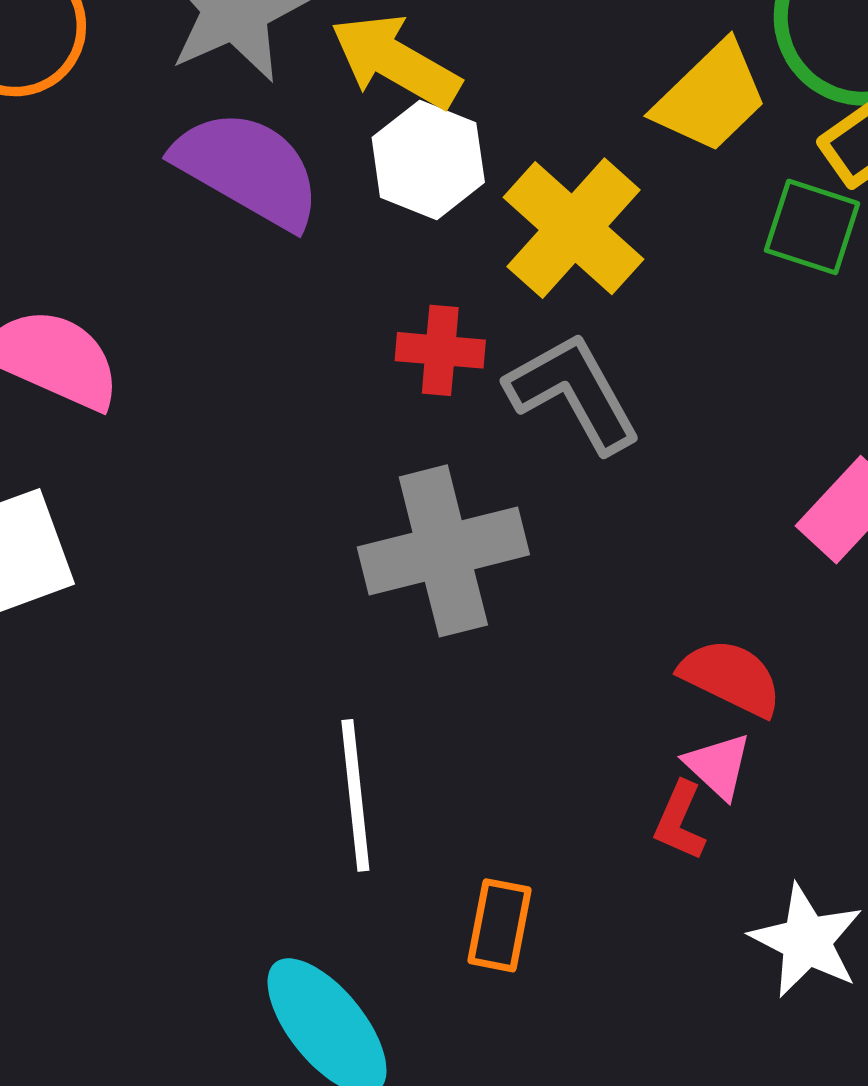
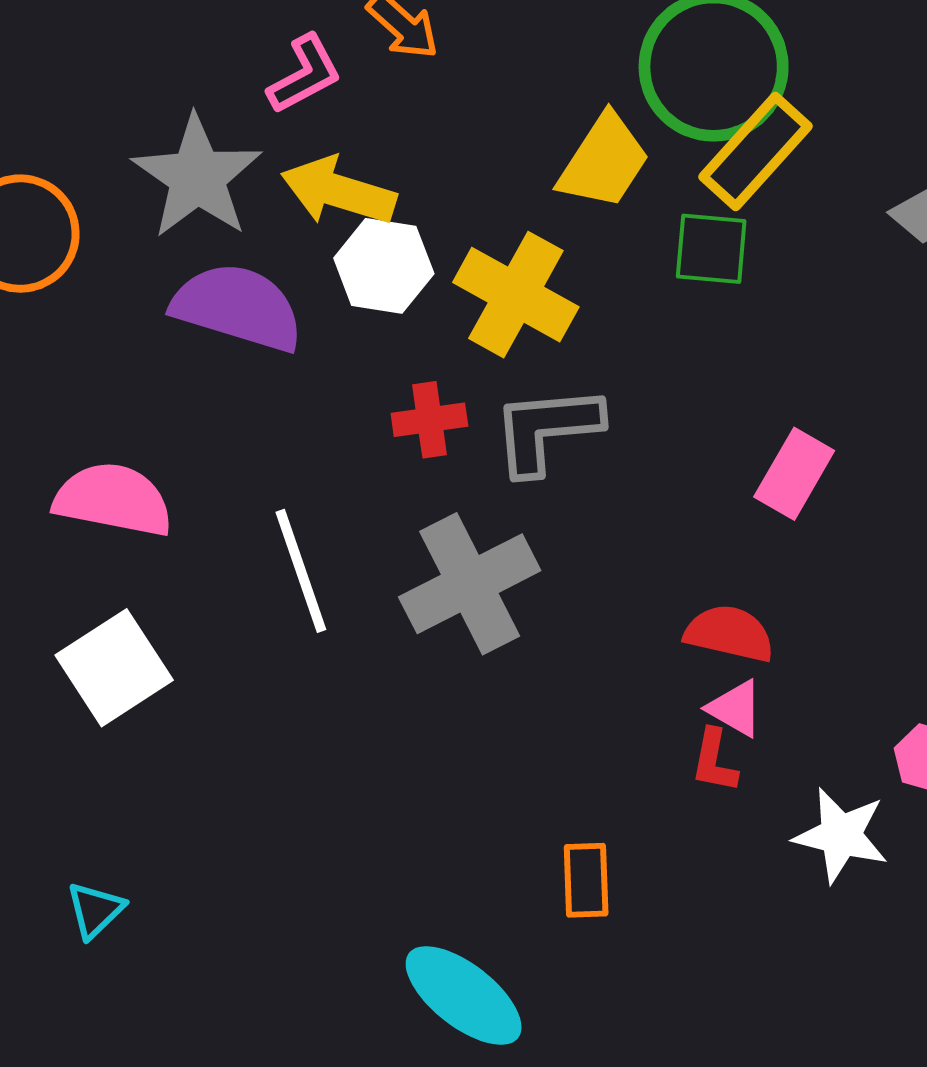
gray L-shape: (573, 393) -> (547, 429), turned -53
white line: (355, 795) -> (301, 571), moved

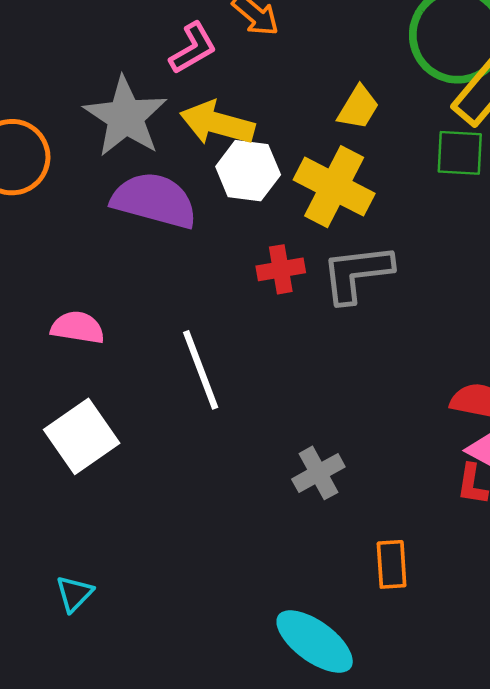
yellow trapezoid: (604, 161) -> (358, 107), moved, size x0.7
pink semicircle: (113, 500) -> (78, 328), size x0.7
gray cross: (470, 584) -> (318, 473), moved, size x0.6

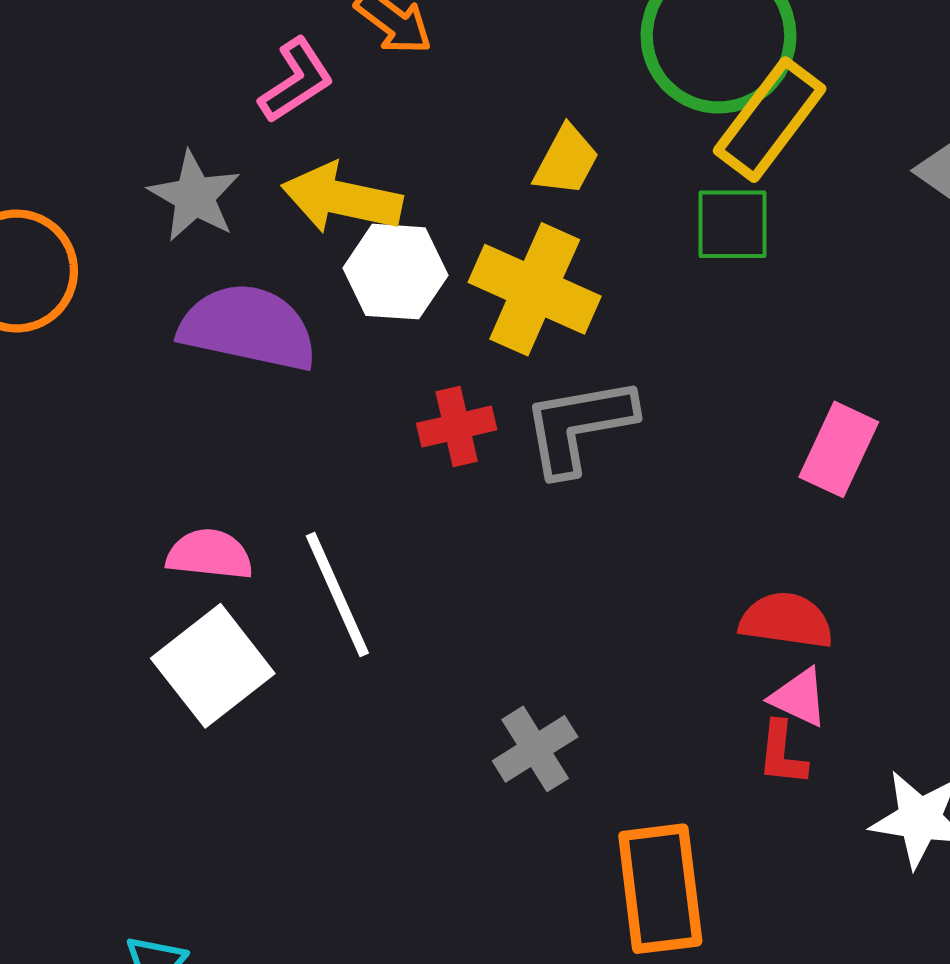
gray star: (125, 117) -> (194, 196), size x0.7
pink semicircle: (78, 328) -> (210, 554), moved
white square: (82, 436) -> (213, 666), moved
orange rectangle: (392, 564) -> (660, 889), size x1.6

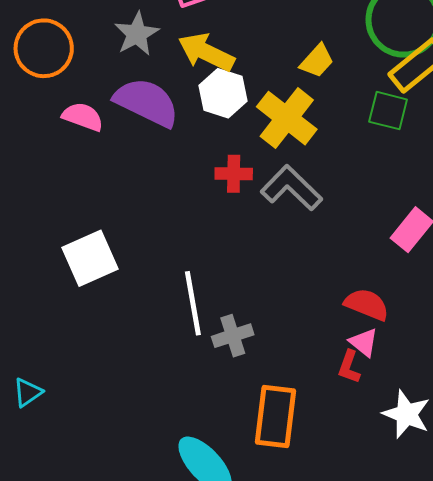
gray L-shape: (579, 426) -> (291, 188), turned 40
pink semicircle: (210, 554) -> (83, 117), moved
white line: (337, 594) -> (193, 303), moved

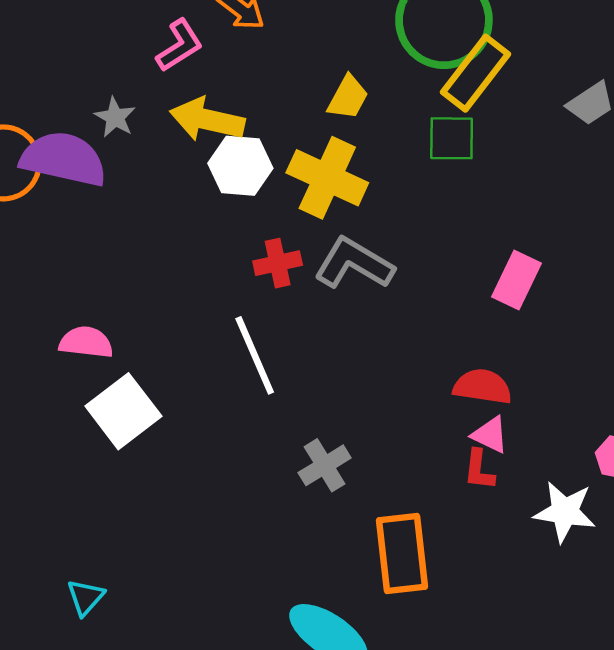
gray star: (137, 34) -> (115, 117), size x0.7
purple semicircle: (147, 102) -> (64, 159), moved
pink semicircle: (83, 117) -> (86, 342), moved
white line: (193, 303) -> (255, 355), moved

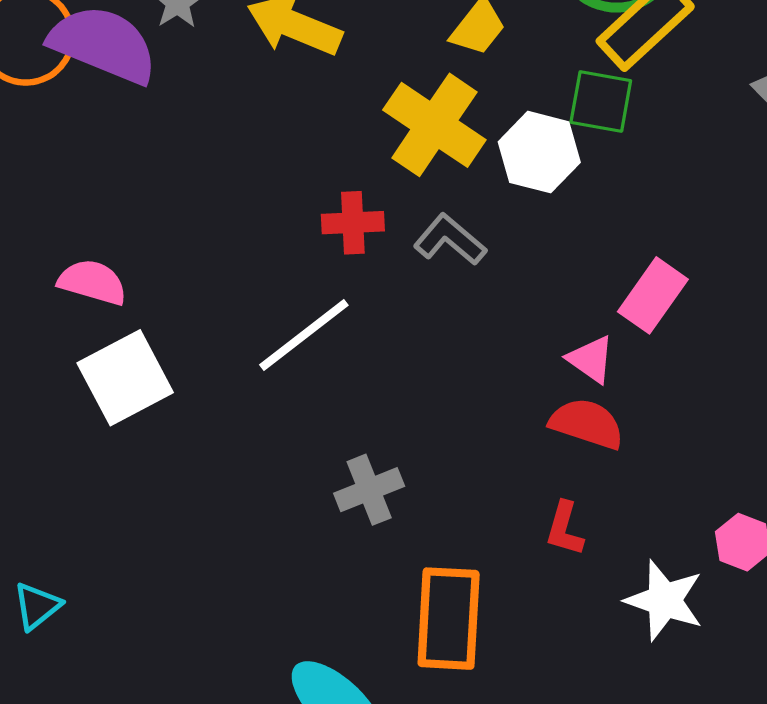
white hexagon: (240, 166) -> (539, 152), moved
gray L-shape: (354, 264) -> (450, 240), size x0.7
white line: (255, 355) -> (304, 335), turned 66
pink triangle: (490, 435) -> (591, 359), moved

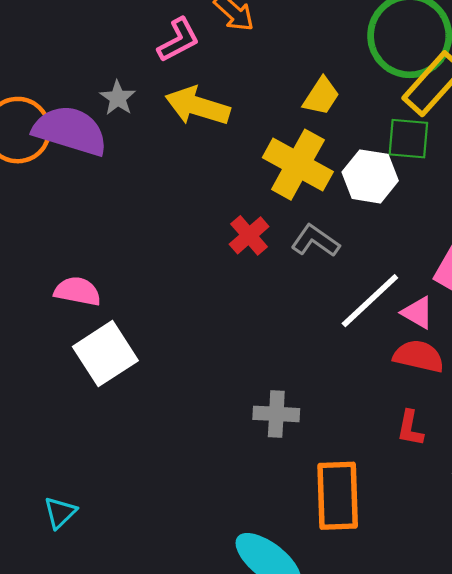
red cross: (353, 223) -> (249, 235), turned -33
white line: (304, 335) -> (370, 301), moved
gray cross: (369, 490) -> (276, 414), turned 30

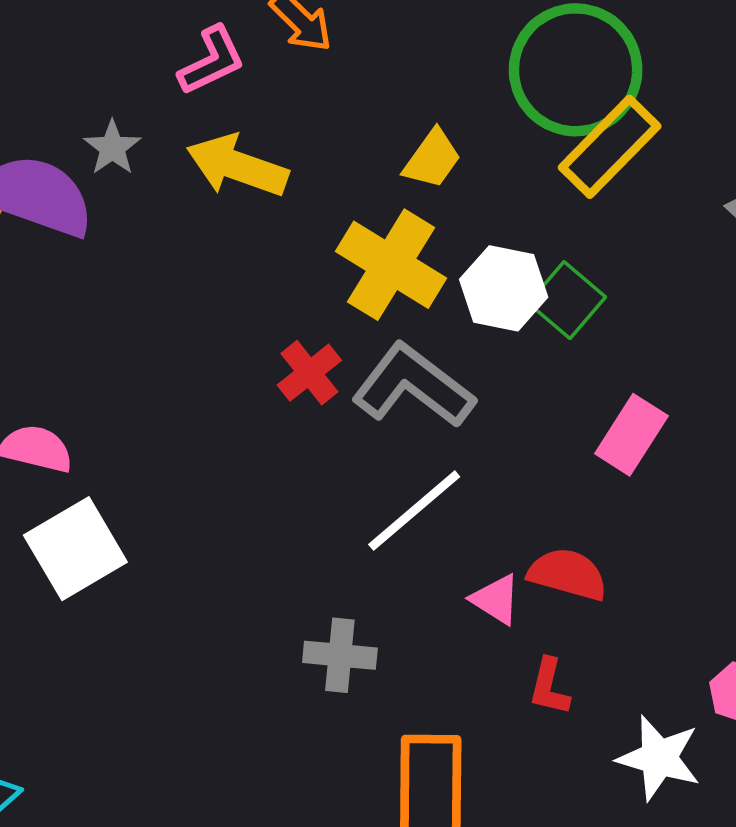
green square: (408, 139) -> (567, 300), moved, turned 33
gray L-shape: (315, 241) -> (413, 386), size x1.6
white line: (370, 301) -> (414, 511), moved
pink triangle: (418, 313) -> (496, 599), moved

